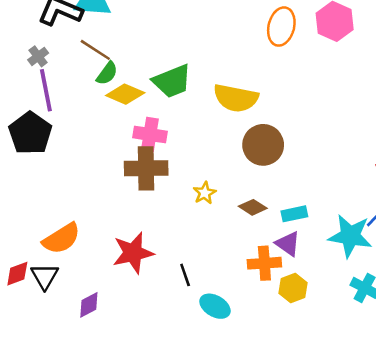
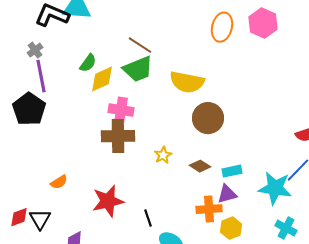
brown line: (95, 50) -> (140, 45), moved
yellow diamond: (125, 94) -> (102, 79), turned -48
orange semicircle: (62, 239) -> (59, 182), moved, size x0.6
purple triangle: (288, 244) -> (227, 194), turned -50

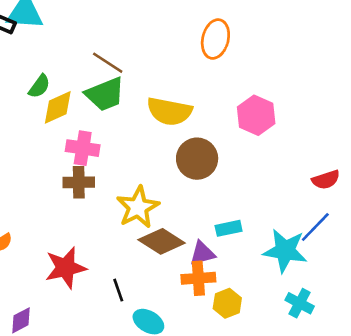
pink hexagon: (263, 23) -> (256, 115), moved
brown cross: (118, 136) -> (79, 182), size x0.7
yellow star: (163, 155) -> (138, 207), size x1.8
brown diamond: (200, 166) -> (162, 241), moved, size x1.6
purple triangle: (227, 194) -> (202, 253), moved

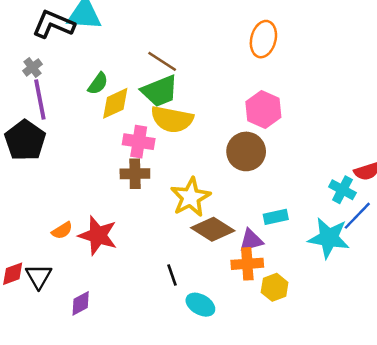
yellow semicircle: (169, 111) -> (172, 119), moved
pink hexagon: (256, 115) -> (263, 109), moved
red star: (66, 268) -> (98, 235), moved, turned 30
cyan cross: (300, 303) -> (342, 190), moved

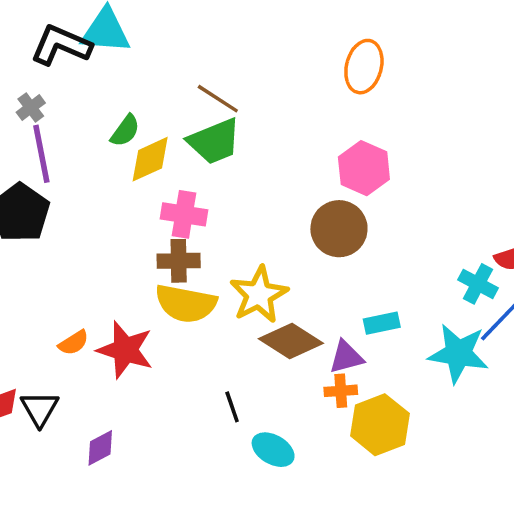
yellow semicircle: (172, 119) -> (186, 304), moved
orange cross: (247, 264) -> (341, 391), size x0.7
yellow hexagon: (275, 287) -> (380, 425), size x1.5

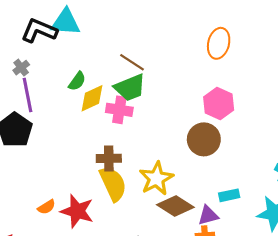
pink cross: (184, 214) -> (119, 110), moved
yellow semicircle: (186, 304) -> (113, 184), turned -126

